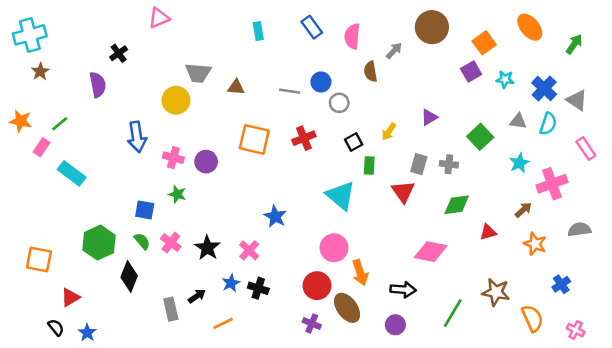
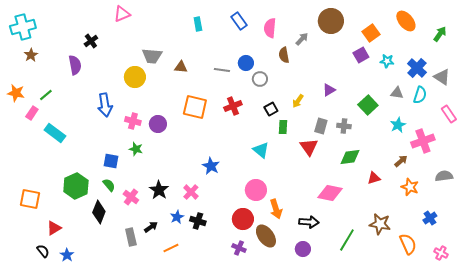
cyan triangle: (341, 196) -> (261, 150), size x0.7
pink cross: (171, 243) -> (131, 197), moved

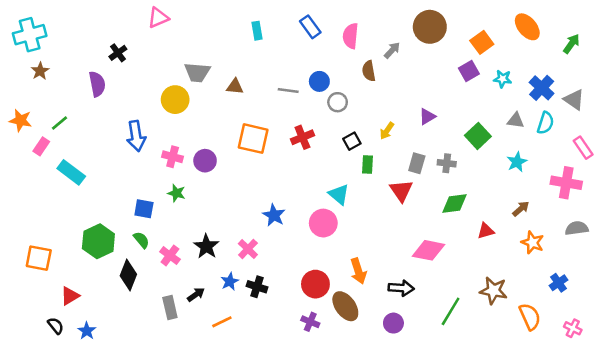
pink cross: (423, 141) -> (566, 183), moved, turned 30
pink circle: (256, 190) -> (323, 223), moved

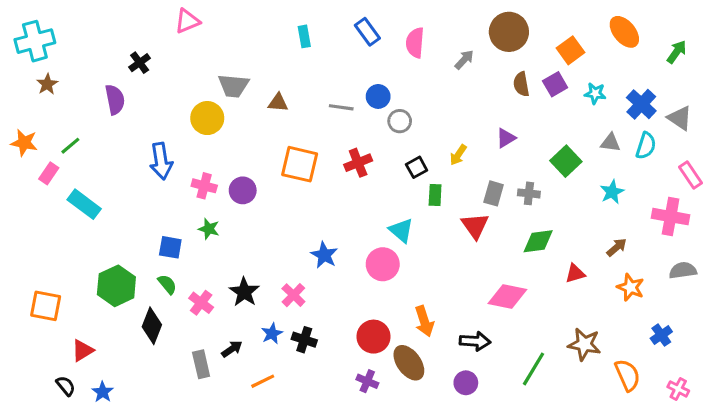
brown semicircle: (369, 71) -> (521, 84), moved

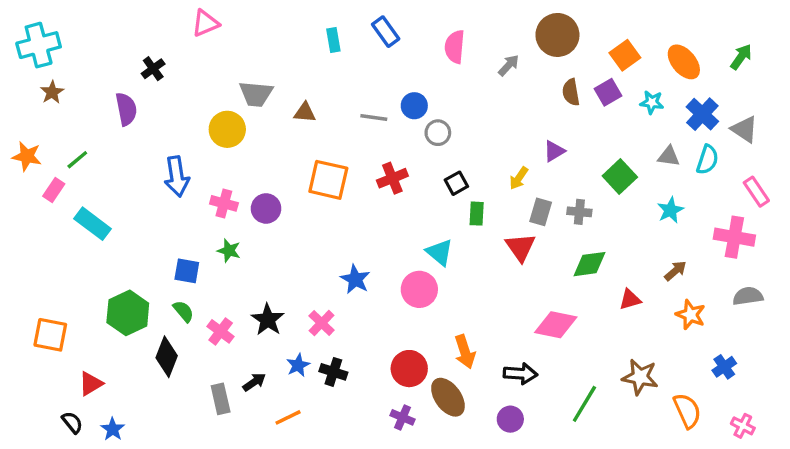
blue rectangle: (367, 32) -> (386, 32), moved
orange ellipse: (624, 32) -> (684, 62), moved
yellow arrow: (458, 155) -> (519, 178), moved

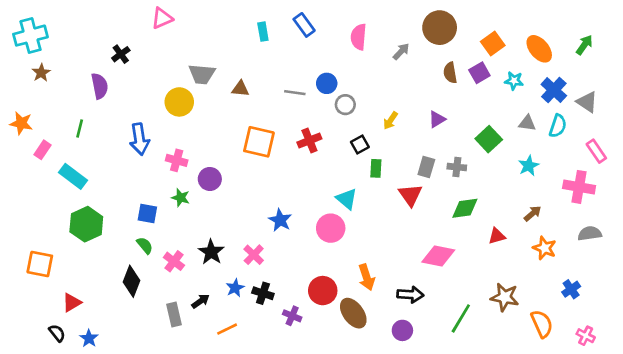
green line: (77, 160) -> (80, 129), moved, turned -36
yellow arrow: (519, 178) -> (390, 121), moved
purple circle: (266, 208) -> (210, 179), moved
green hexagon: (128, 313) -> (86, 224), moved
purple cross: (402, 417) -> (292, 316), moved

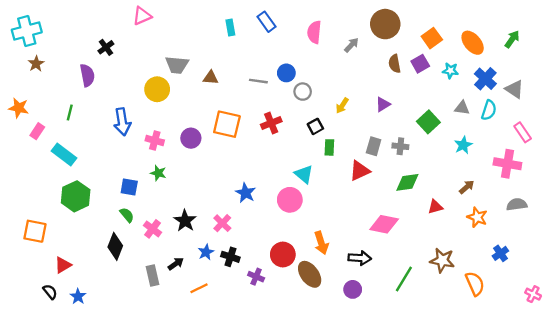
purple circle: (210, 179) -> (191, 138), moved
red triangle: (410, 195) -> (360, 171), turned 40
pink cross: (586, 336) -> (533, 294), moved

